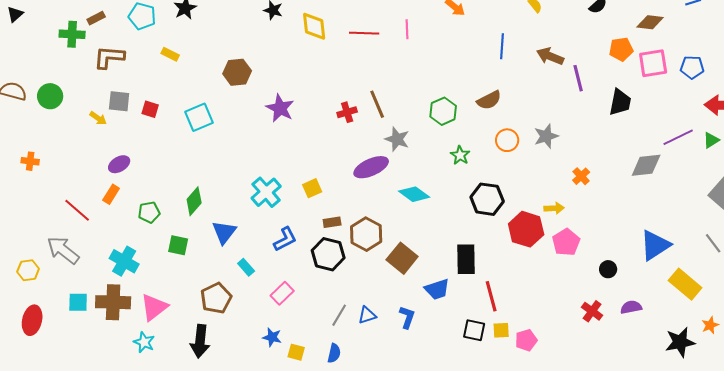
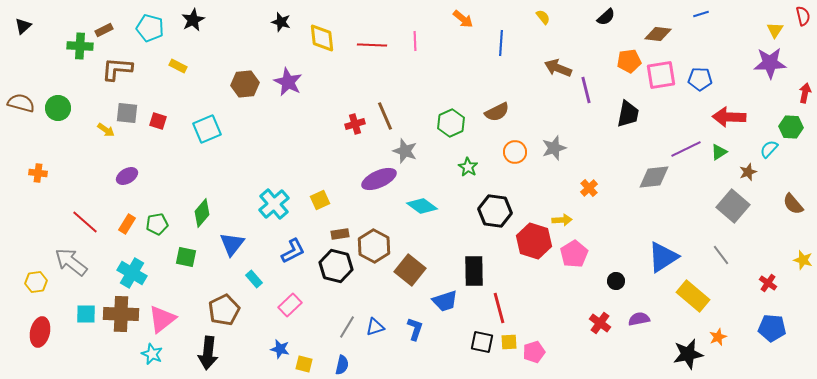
blue line: (502, 46) -> (501, 43), moved
purple star: (280, 108) -> (288, 82), moved
orange rectangle: (111, 194) -> (127, 224), moved

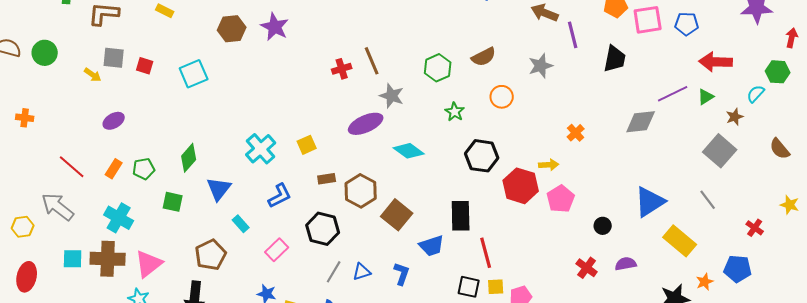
gray star: (554, 148) -> (541, 66), moved
black hexagon: (336, 266) -> (323, 229), moved
blue pentagon: (772, 328) -> (738, 269), moved

